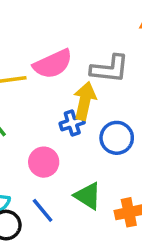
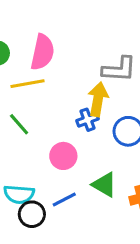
pink semicircle: (53, 64) -> (42, 52), moved, turned -51
blue line: (43, 210) -> (64, 200), turned -75

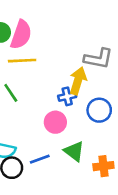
pink semicircle: (42, 52) -> (21, 35), moved
pink circle: (63, 156) -> (55, 122), moved

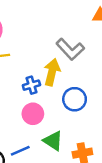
gray L-shape: (98, 59) -> (70, 49), turned 40
blue cross: (67, 96) -> (31, 85), moved

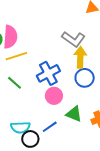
yellow arrow: (52, 72) -> (80, 57), moved
blue cross: (31, 85) -> (48, 73), size x1.6

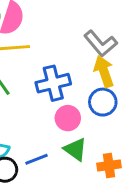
yellow arrow: (80, 57) -> (104, 71), turned -35
pink circle: (54, 96) -> (68, 118), moved

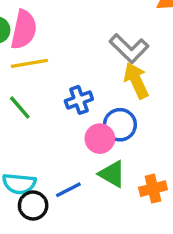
blue cross: (53, 83) -> (79, 100), size x0.7
blue circle: (103, 102) -> (120, 125), moved

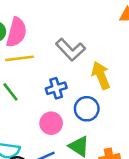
gray L-shape: (129, 48) -> (70, 50), moved
pink circle: (100, 139) -> (51, 123), moved

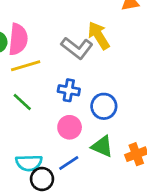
yellow arrow: (101, 75) -> (99, 36), moved
blue cross: (56, 88) -> (69, 90), turned 36

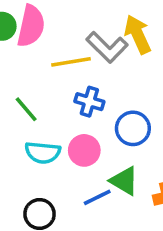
yellow line: (26, 66) -> (71, 62), moved
cyan semicircle: (29, 163) -> (43, 153), moved
blue line: (69, 163) -> (97, 197), moved

